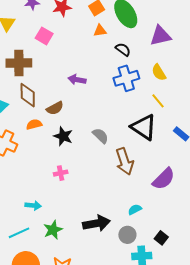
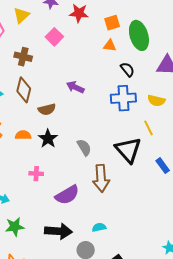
brown cross: (19, 63) -> (23, 57), size x0.7
yellow semicircle: (159, 72) -> (156, 101), turned -60
orange semicircle: (34, 124) -> (23, 135), moved
purple semicircle: (164, 179) -> (67, 195), moved

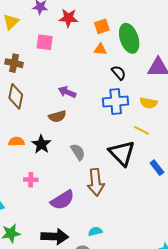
pink square: (54, 37) -> (45, 42), turned -36
brown semicircle: (47, 109) -> (57, 116), moved
yellow line: (149, 128) -> (142, 130), turned -35

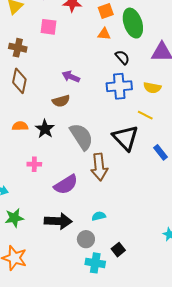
gray semicircle: (78, 152) -> (81, 137), size x1.6

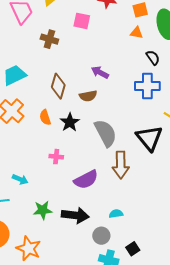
brown diamond: (19, 81) -> (58, 86), moved
orange semicircle: (20, 126) -> (45, 117), turned -112
green star: (14, 218) -> (43, 210), moved

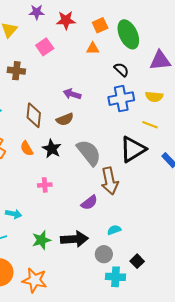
pink square: (82, 21) -> (45, 47), turned -36
orange triangle: (137, 33) -> (93, 48), moved
black triangle: (149, 138) -> (133, 149), turned 48
purple semicircle: (86, 180) -> (89, 203), moved, size x0.7

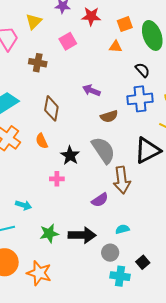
brown semicircle: (65, 119) -> (109, 116), moved
black star: (52, 149) -> (70, 155), moved

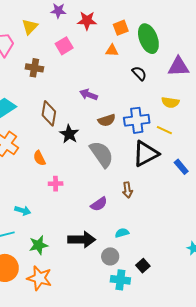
blue cross: (140, 99) -> (137, 120), moved
orange semicircle: (42, 141) -> (39, 158), moved
black star: (70, 155) -> (69, 134), moved
brown arrow: (122, 180) -> (127, 190), moved, size x0.6
green star: (49, 233) -> (39, 245), moved

